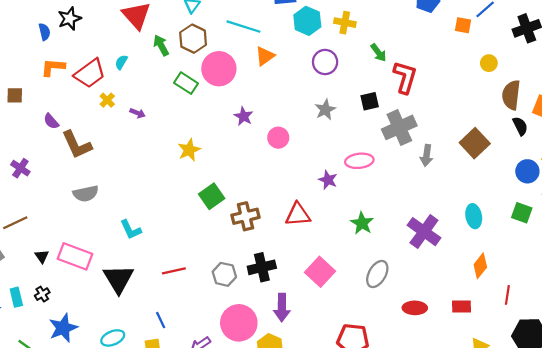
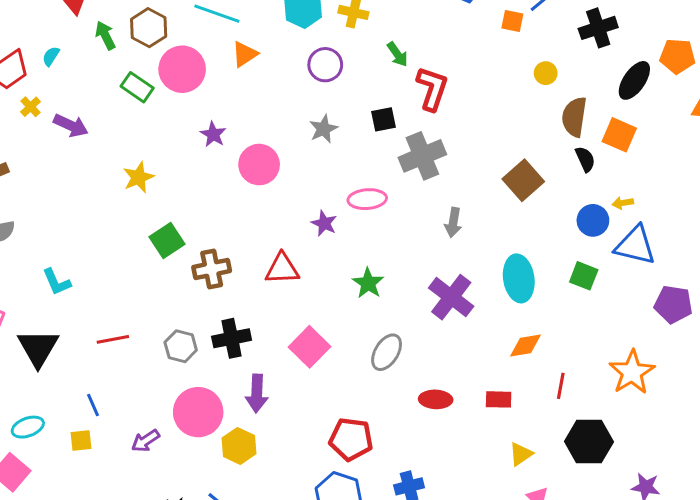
purple arrow: (138, 113) -> (71, 126), size x1.6
pink circle: (278, 138) -> (259, 165), size x1.4
gray arrow: (427, 155) -> (453, 222), moved
cyan ellipse: (474, 216) -> (519, 278), size x1.4
orange diamond: (480, 266) -> (526, 346), turned 40

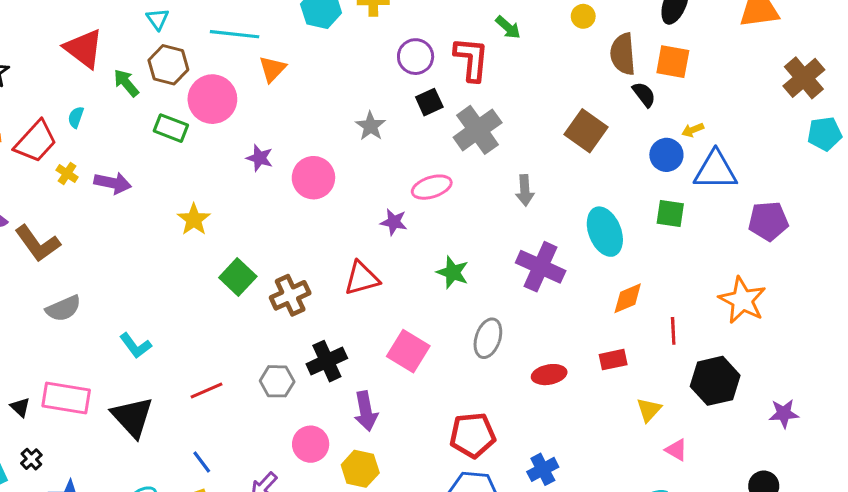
green arrow: (397, 54) -> (508, 27), moved
purple circle: (325, 65) -> (416, 57), moved
pink circle: (198, 412) -> (311, 444), size x0.7

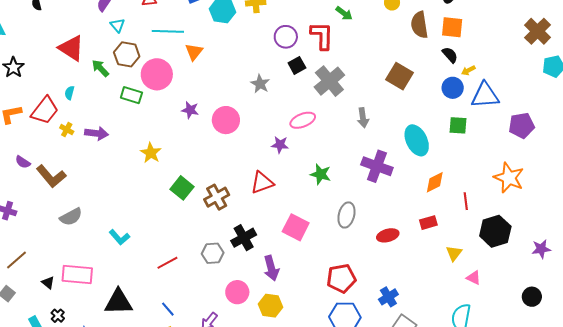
black semicircle: (644, 94) -> (450, 55), moved
black triangle: (132, 417) -> (118, 302), moved, turned -44

